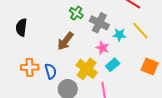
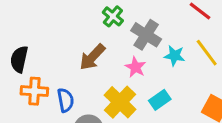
black semicircle: (21, 27) -> (19, 59), moved
pink star: (102, 48) -> (135, 67), moved

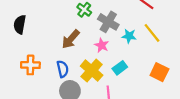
black semicircle: (19, 59) -> (20, 24), moved
blue semicircle: (65, 100) -> (63, 69), moved

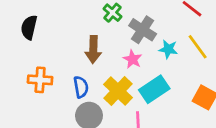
brown arrow: (71, 39) -> (93, 49), turned -42
cyan rectangle: (120, 68) -> (154, 89), size x1.5

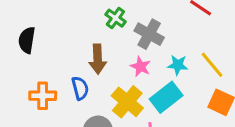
yellow line: (198, 47) -> (212, 65), moved
cyan star: (168, 49) -> (178, 65), moved
blue semicircle: (81, 87) -> (80, 88), moved

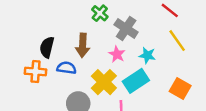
black semicircle: (27, 40) -> (47, 47), moved
yellow line: (212, 65) -> (177, 41), moved
blue semicircle: (80, 88) -> (67, 68), turned -72

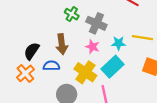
yellow line: (177, 41) -> (142, 38), moved, turned -36
black semicircle: (47, 47) -> (32, 51), turned 30
orange cross: (36, 72) -> (25, 73), turned -36

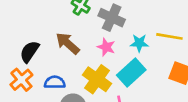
brown arrow: (62, 44) -> (68, 43), turned 138
blue semicircle: (51, 66) -> (55, 82), moved

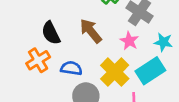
black semicircle: (30, 52) -> (51, 33), turned -70

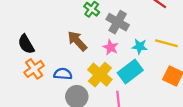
black semicircle: (51, 33) -> (26, 44), moved

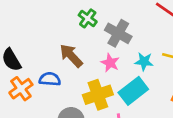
blue semicircle: (63, 74) -> (50, 79), moved
yellow cross: (100, 75) -> (98, 95), turned 30

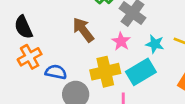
blue semicircle: (50, 79) -> (56, 72), moved

